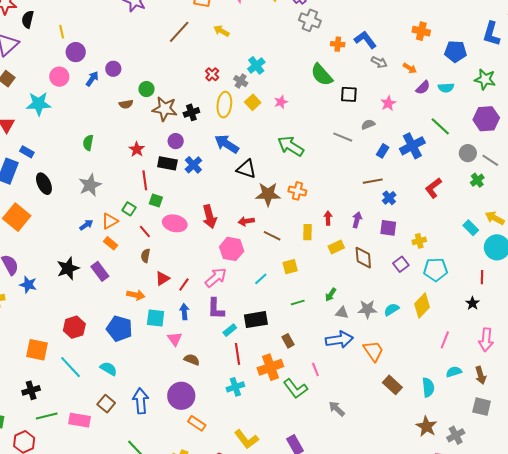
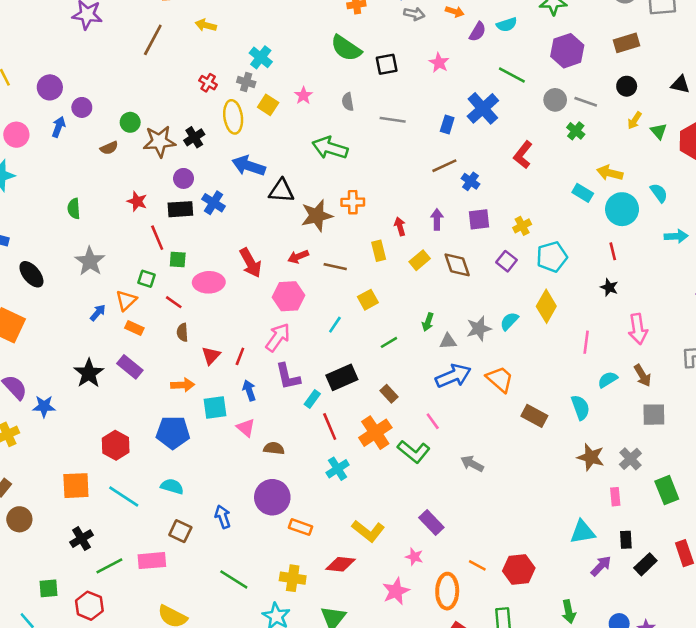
purple circle: (76, 52) -> (50, 87), moved
gray semicircle: (368, 124) -> (348, 102), moved, turned -64
blue arrow: (141, 401) -> (223, 517), size x0.7

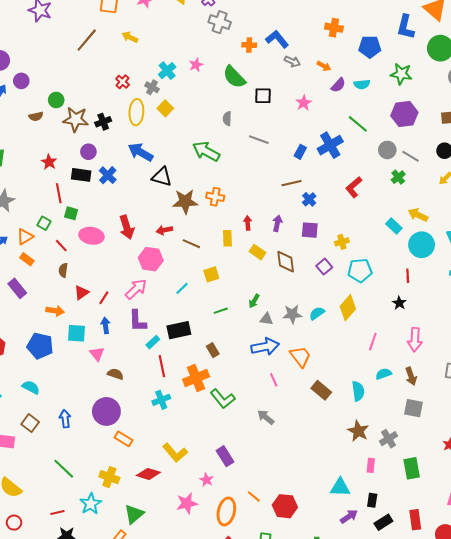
pink star: (303, 95) -> (196, 65), moved
yellow rectangle: (420, 260) -> (257, 252), turned 63
pink line: (433, 421) -> (274, 380), moved

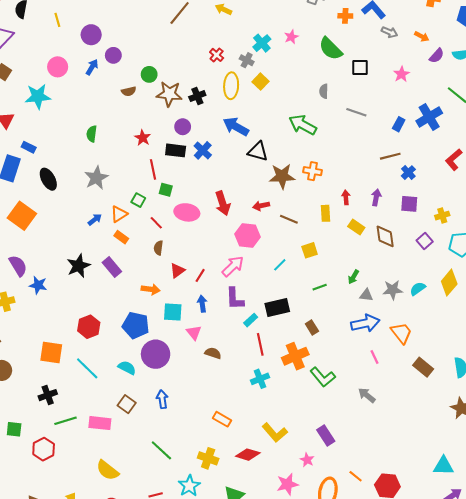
purple circle: (106, 411) -> (156, 354), moved

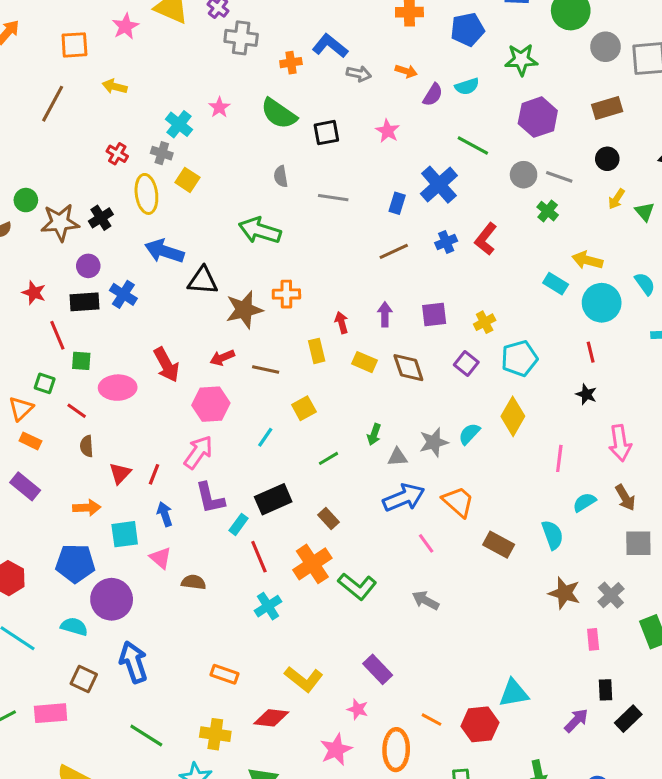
blue cross: (408, 173) -> (446, 242), moved, turned 32
blue arrow: (162, 399) -> (133, 662), size x1.5
cyan triangle: (444, 466) -> (514, 693), moved

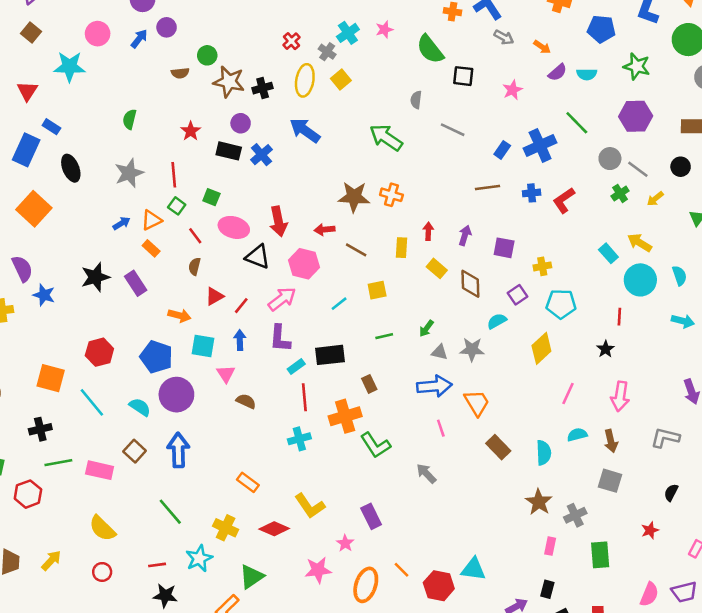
yellow arrow: (616, 199) -> (655, 199), moved
black triangle: (203, 281) -> (258, 257), moved
red line: (57, 335) -> (174, 175), moved
cyan semicircle: (469, 434) -> (497, 321), moved

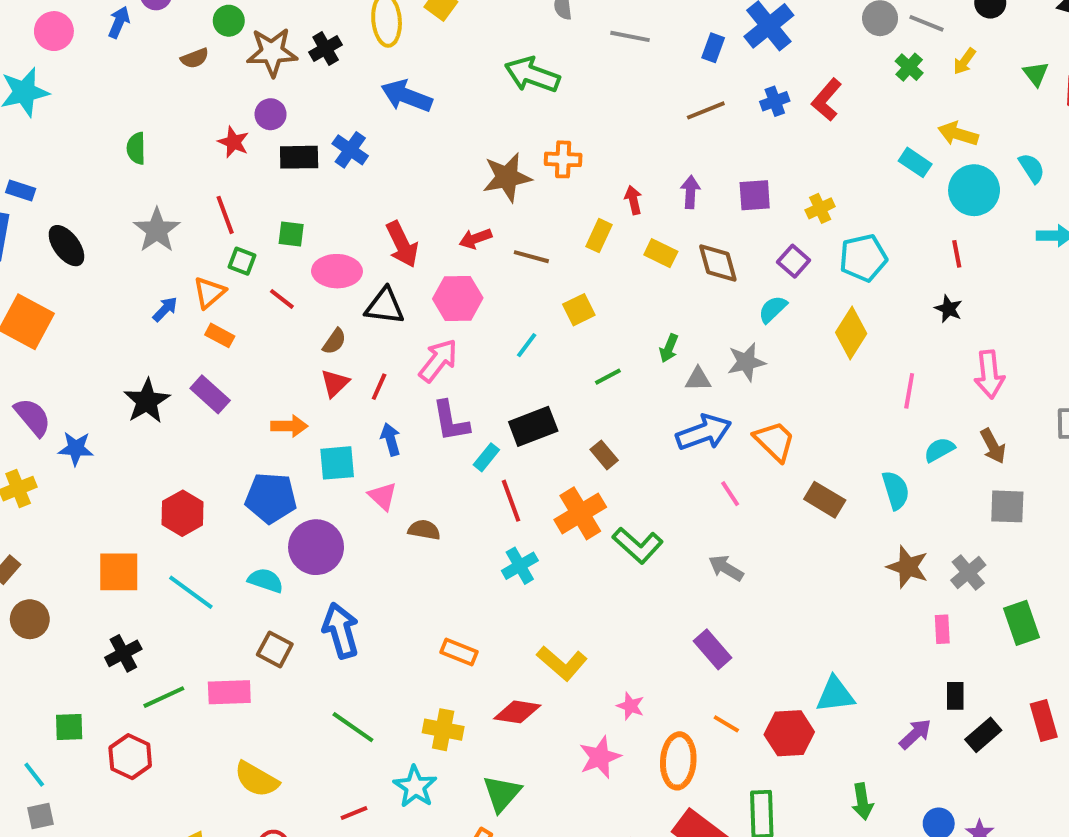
purple circle: (241, 123) -> (271, 114), moved
yellow rectangle: (401, 248) -> (599, 236), turned 36
brown semicircle: (195, 266) -> (334, 341), moved, turned -144
purple rectangle: (371, 516) -> (713, 649), moved

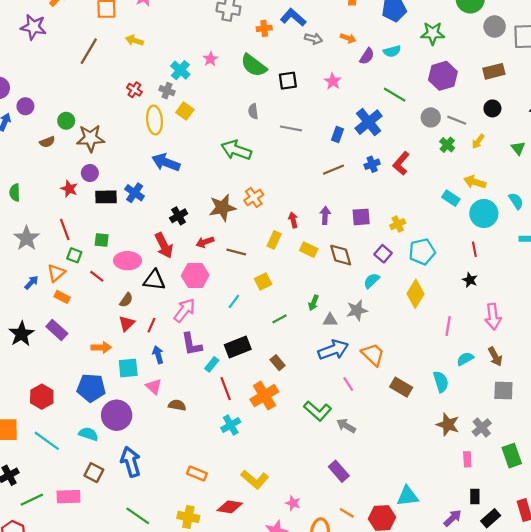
black cross: (326, 48) -> (179, 216), moved
orange cross: (563, 159) -> (254, 197), turned -36
green L-shape: (638, 545) -> (318, 411), moved

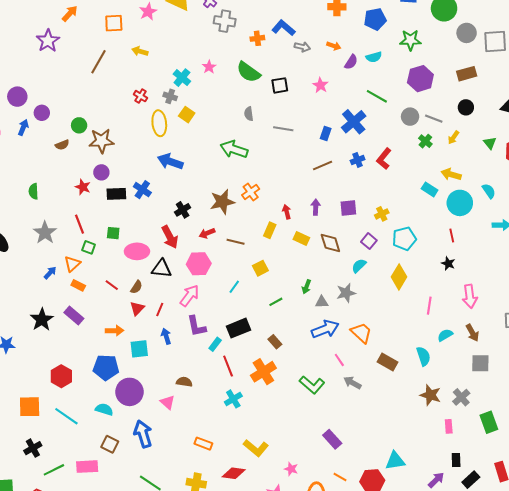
purple star: (33, 27) -> (48, 41), turned 30
red line: (97, 276) -> (112, 285), moved
pink triangle: (154, 386) -> (168, 402), moved
gray arrow: (346, 426) -> (352, 383), moved

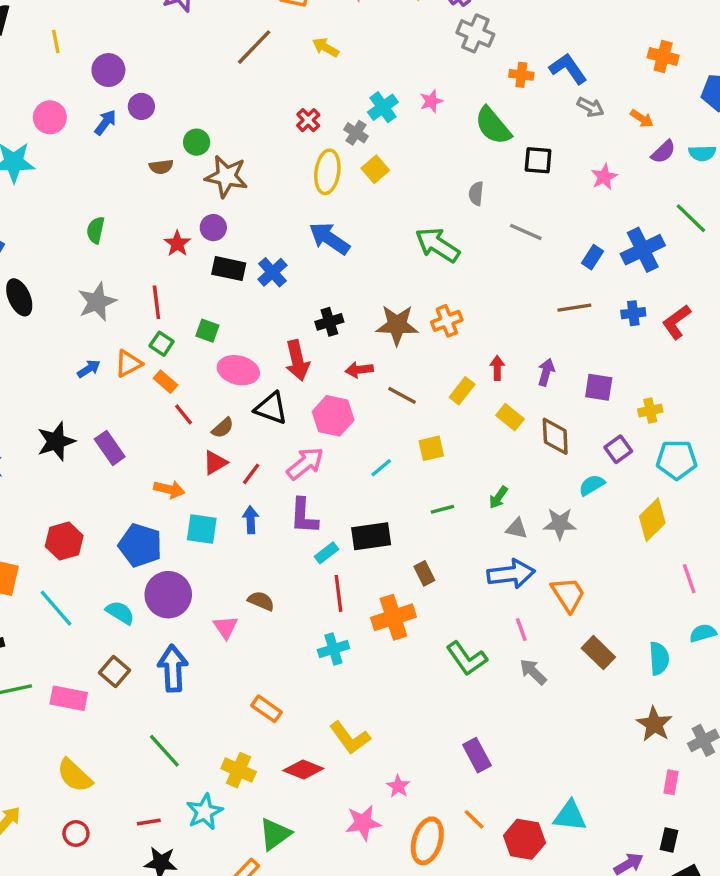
orange rectangle: (78, 285) -> (165, 382), moved
pink line: (429, 306) -> (689, 579), turned -42

